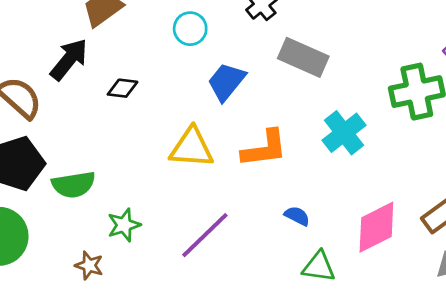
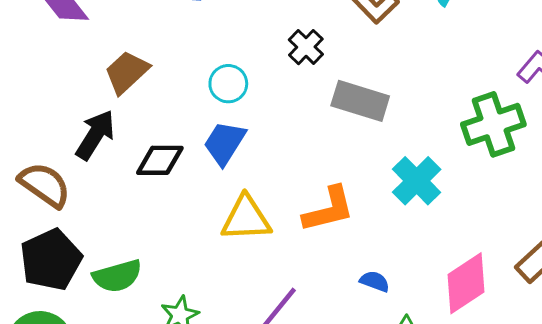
blue trapezoid: (226, 82) -> (225, 143), moved
black diamond: (123, 88) -> (160, 160), size x1.4

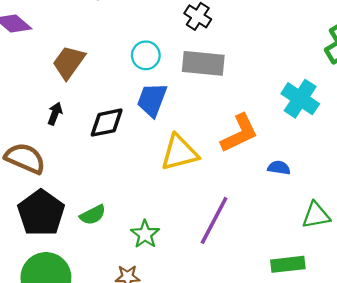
gray rectangle: (360, 101) -> (203, 63), moved
black arrow: (95, 135) -> (55, 114), size x0.6
green semicircle: (117, 276) -> (93, 215), size x0.7
blue semicircle: (375, 281) -> (279, 168), moved

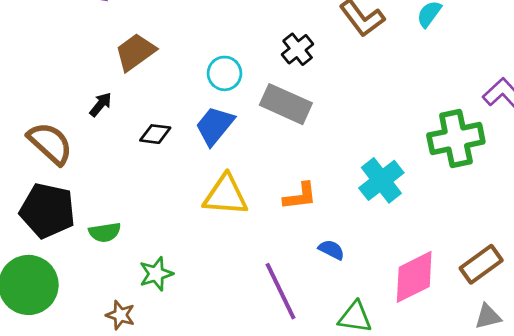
black diamond: (107, 123) -> (155, 134), size x0.7
orange L-shape: (239, 133) -> (300, 196), size x0.7
black pentagon: (41, 213) -> (47, 211), turned 30
purple line: (214, 220) -> (280, 291), moved, turned -72

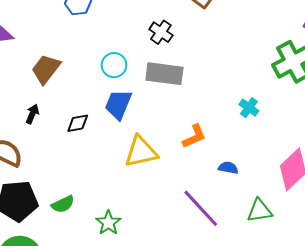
cyan cross: (381, 180) -> (249, 108), size x0.6

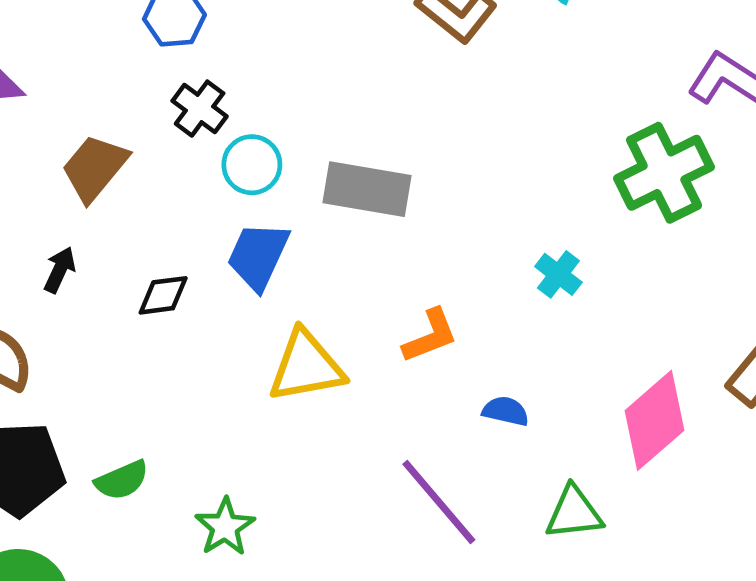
black cross: (161, 32) -> (200, 109), moved

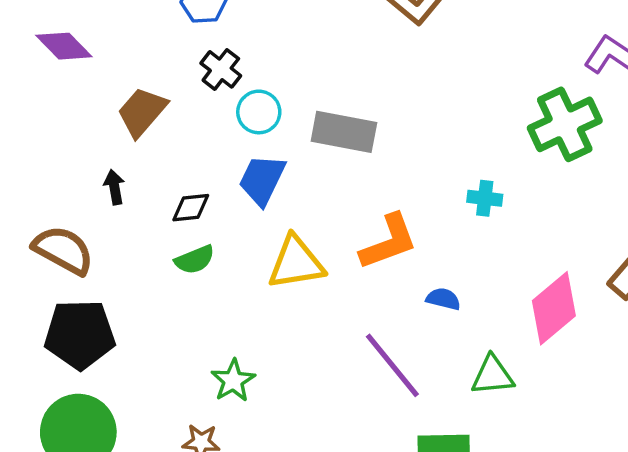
black arrow: (60, 270) -> (114, 187), turned -36
cyan cross: (558, 274) -> (485, 198), turned -32
orange L-shape: (430, 336) -> (389, 242), size x1.4
green semicircle: (122, 480) -> (195, 260), moved

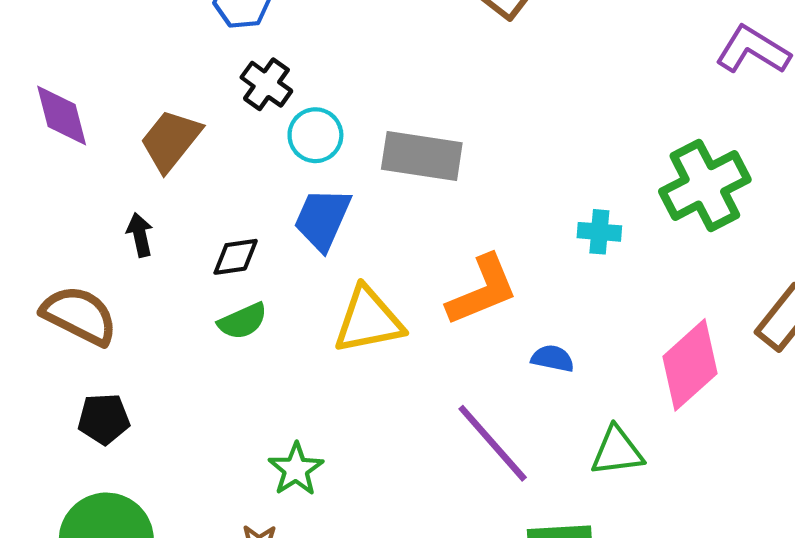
purple diamond: (64, 46) -> (62, 116), moved, turned 32
green cross: (565, 124) -> (705, 185), moved
black pentagon: (80, 334) -> (104, 419), size x0.6

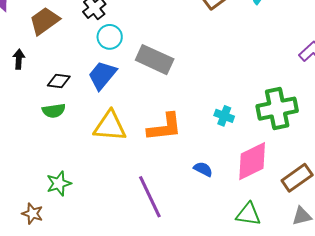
blue semicircle: (553, 358) -> (203, 169), moved
pink diamond: (690, 365) -> (252, 161), moved
green triangle: (617, 451) -> (248, 214), moved

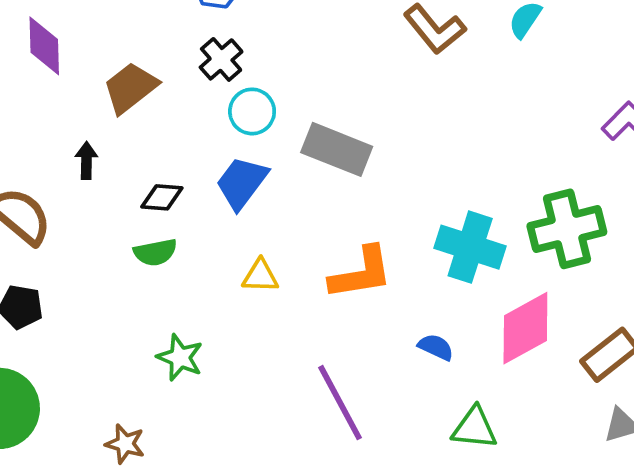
cyan cross: (224, 116) -> (470, 247), size x1.8
yellow triangle: (110, 126) -> (260, 276), size x0.6
green star: (59, 183) -> (180, 357), moved, turned -30
green triangle: (248, 214) -> (474, 428), moved

